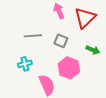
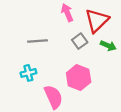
gray square: (61, 41) -> (80, 41), moved, turned 32
green arrow: (93, 50) -> (108, 46), moved

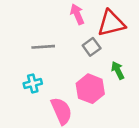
red triangle: (97, 21) -> (111, 23), turned 30
green arrow: (108, 46) -> (118, 70), moved, turned -140

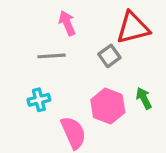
pink arrow: (77, 14) -> (67, 23), moved
green arrow: (118, 70) -> (144, 98), moved

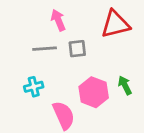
gray square: (109, 56) -> (77, 49), moved, turned 30

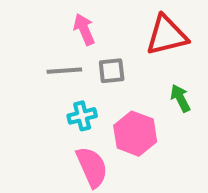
green arrow: (125, 85) -> (180, 98), moved
cyan cross: (34, 87) -> (82, 116), moved

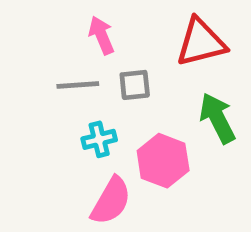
green arrow: (180, 98) -> (217, 118), size x1.5
pink semicircle: (92, 167) -> (111, 201), turned 54

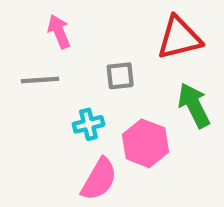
pink arrow: (102, 35) -> (59, 31), moved
gray line: (78, 85) -> (40, 80), moved

